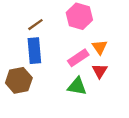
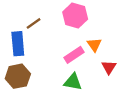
blue rectangle: (34, 51) -> (18, 44), moved
red triangle: (100, 71) -> (109, 67), moved

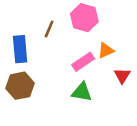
brown line: (34, 23) -> (49, 29), moved, turned -32
orange triangle: (94, 45) -> (106, 50), turned 40

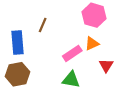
pink hexagon: (84, 18) -> (94, 15), moved

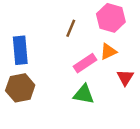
brown line: (43, 25) -> (71, 28), moved

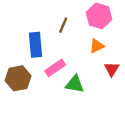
blue rectangle: (20, 50) -> (35, 45), moved
pink rectangle: (85, 63) -> (55, 68), moved

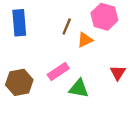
blue rectangle: (35, 45) -> (19, 23), moved
orange triangle: (97, 46) -> (85, 40), moved

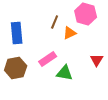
blue rectangle: (19, 23) -> (17, 33), moved

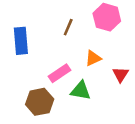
orange triangle: (70, 33) -> (93, 58), moved
brown hexagon: (16, 68) -> (40, 102), moved

